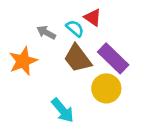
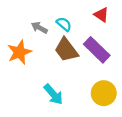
red triangle: (93, 17) -> (101, 15), moved
yellow circle: (106, 88) -> (104, 93), moved

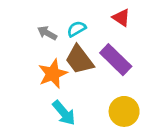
cyan semicircle: (64, 24) -> (76, 29), turned -70
orange star: (19, 52) -> (53, 74), moved

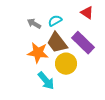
orange star: (53, 74) -> (38, 53), turned 30
yellow circle: (124, 111) -> (66, 64), moved

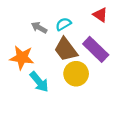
orange star: (38, 53) -> (22, 58), moved
cyan arrow: (46, 81) -> (39, 82), moved

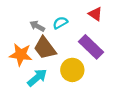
brown trapezoid: (66, 49) -> (45, 48), moved
cyan arrow: (39, 82) -> (37, 78), turned -90

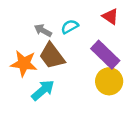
yellow circle: (72, 70) -> (109, 81), moved

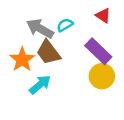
gray arrow: (43, 30) -> (40, 29), size x1.6
orange star: (24, 64) -> (22, 60), turned 30

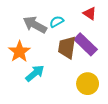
brown trapezoid: (48, 52) -> (67, 47), moved, turned 45
yellow circle: (102, 76) -> (88, 84), moved

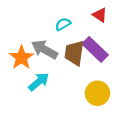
gray arrow: (35, 25) -> (44, 49), moved

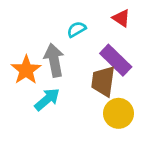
gray arrow: (44, 49) -> (54, 60), turned 50
brown trapezoid: (74, 53) -> (103, 81), moved

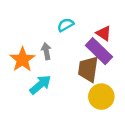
red triangle: (121, 18) -> (104, 33), moved
gray arrow: (54, 60) -> (46, 51), size x0.6

